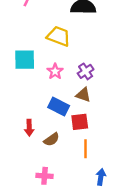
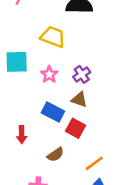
red square: (80, 122) -> (75, 128), turned 36
brown semicircle: (52, 139) -> (55, 155), moved
orange line: (86, 149) -> (94, 163), moved, turned 54

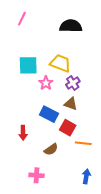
yellow trapezoid: (53, 37) -> (60, 63), moved
cyan square: (17, 62) -> (28, 65), moved
orange line: (94, 163) -> (83, 143), moved, turned 42

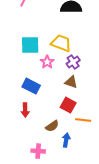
blue rectangle: (49, 114) -> (31, 86), moved
blue arrow: (86, 176) -> (66, 140), moved

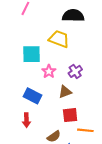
yellow trapezoid: (61, 43) -> (59, 39), moved
brown triangle: (71, 82) -> (65, 92), moved, turned -40
red square: (68, 105) -> (70, 115), turned -35

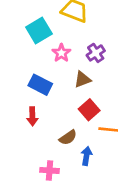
cyan square: (31, 54) -> (39, 31), turned -30
red square: (70, 115) -> (89, 110), turned -35

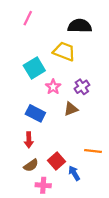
red square: (89, 110) -> (56, 161), moved
brown semicircle: (68, 137) -> (31, 165), moved
blue arrow: (86, 156) -> (74, 173), turned -40

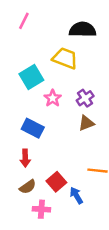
brown triangle: (71, 109) -> (86, 123), moved

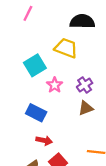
red arrow: (25, 158) -> (44, 140), moved, turned -77

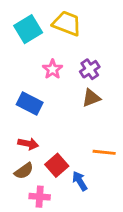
cyan square: (35, 65) -> (28, 29), moved
red arrow: (44, 140) -> (28, 144), moved

